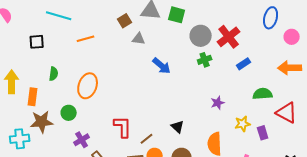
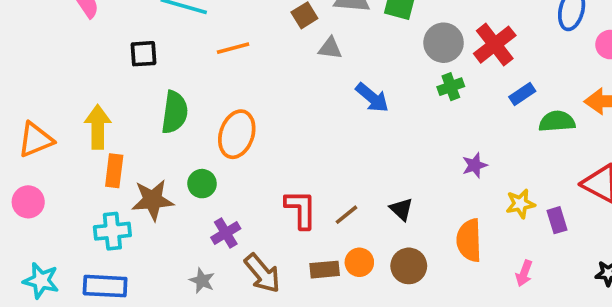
green semicircle: (54, 74) -> (175, 112), size x1.6
green semicircle: (263, 94) -> (557, 121), moved
orange rectangle: (33, 97) -> (114, 171), moved
brown line: (147, 139) -> (347, 215), moved

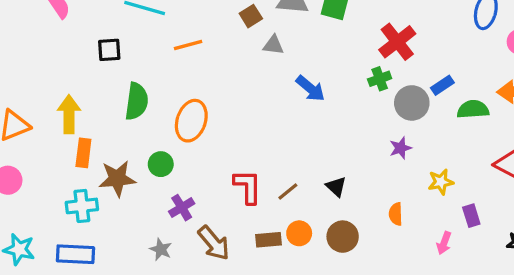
gray circle: (444, 43) -> (412, 103), moved
red cross: (495, 45) -> (397, 42), moved
purple rectangle: (557, 220) -> (471, 216), moved
orange semicircle: (469, 240) -> (396, 214), size x0.6

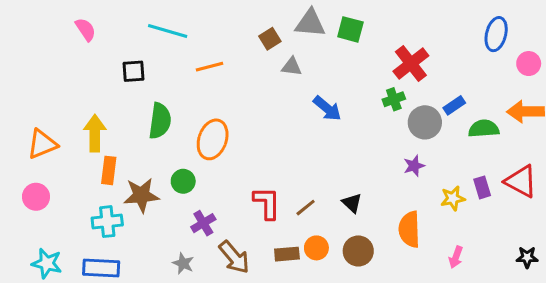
orange semicircle: (396, 214) -> (409, 229), size x1.6
purple rectangle: (471, 216) -> (482, 187), moved

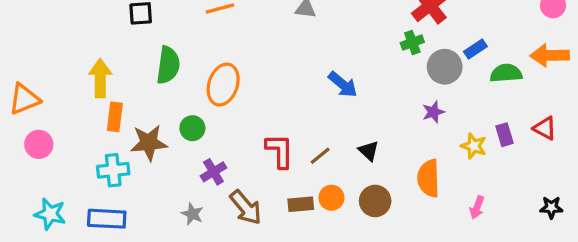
blue arrow: (327, 108) -> (343, 85), moved
orange triangle: (42, 144) -> (24, 99), moved
red triangle: (521, 181) -> (545, 128), size x0.7
yellow star: (453, 198) -> (474, 146), turned 30

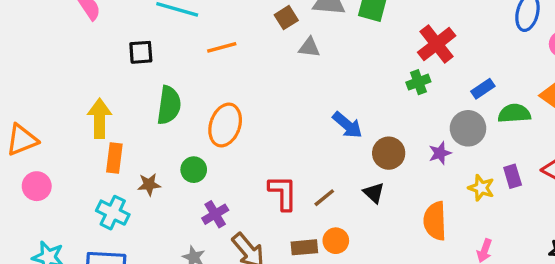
gray circle: (445, 67) -> (468, 128), moved
brown star: (149, 143) -> (149, 184), size x0.6
cyan cross: (113, 170) -> (113, 213), turned 32
brown circle: (375, 201) -> (389, 153), moved

